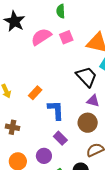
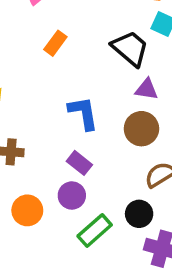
orange rectangle: (35, 93) -> (55, 43), moved
purple rectangle: (60, 138) -> (79, 163), moved

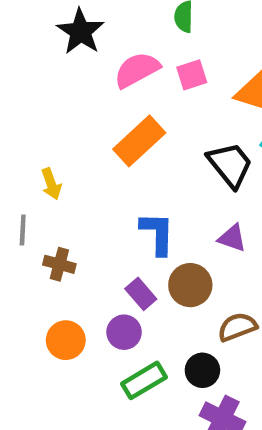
orange rectangle: (55, 43) -> (139, 141), size x1.6
purple triangle: (147, 89) -> (232, 238), moved
brown circle: (141, 129) -> (190, 285), moved

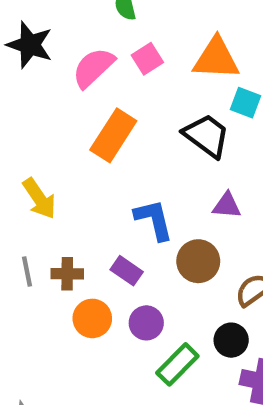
yellow arrow: (51, 184) -> (39, 198), size x1.4
gray line: (23, 230) -> (27, 271), moved
purple rectangle: (141, 294) -> (127, 271), moved
orange circle: (66, 340) -> (92, 318), moved

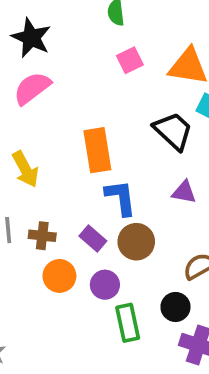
pink semicircle: (93, 68) -> (32, 88), moved
orange rectangle: (113, 135) -> (97, 150), moved, turned -48
brown circle: (198, 261) -> (136, 242), moved
green rectangle: (177, 364) -> (128, 323), turned -63

